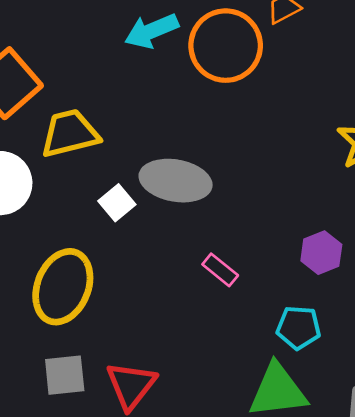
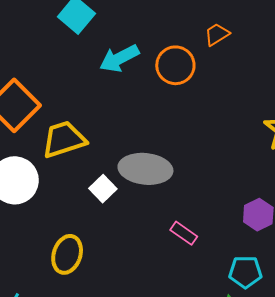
orange circle: (226, 46) -> (175, 65), size x0.7
yellow ellipse: (63, 287) -> (67, 254), size x0.7

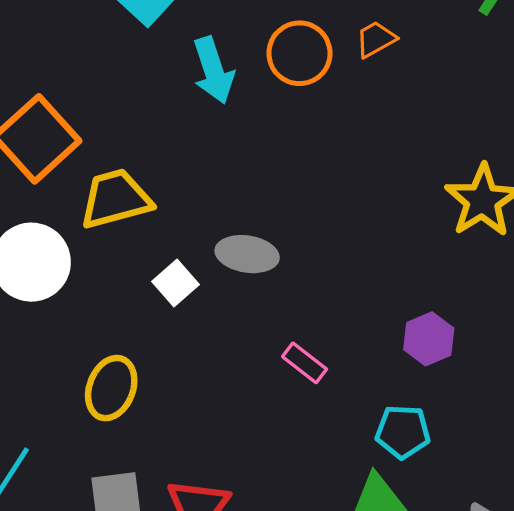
cyan arrow: (119, 58) -> (213, 70), turned -84
orange circle: (175, 65) -> (299, 53), moved
gray ellipse: (145, 169) -> (247, 254), size x0.7

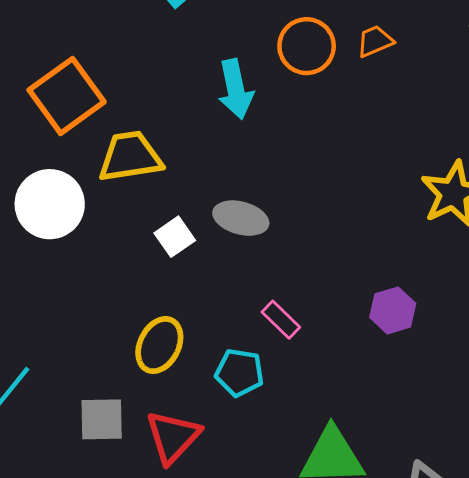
cyan arrow: (213, 70) -> (236, 89), moved
yellow ellipse: (111, 388) -> (159, 345), moved
cyan pentagon: (403, 432) -> (239, 373), moved

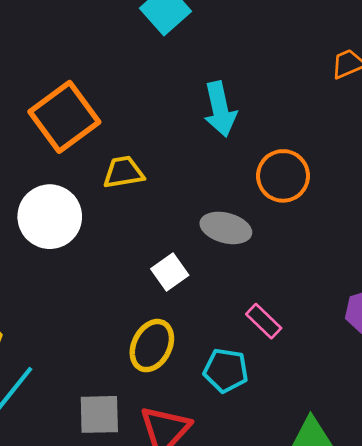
orange circle: (307, 46) -> (283, 176), moved
yellow trapezoid: (130, 157) -> (123, 172), size x0.7
white square: (175, 237) -> (170, 272), moved

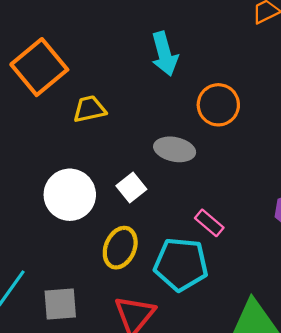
white circle: (50, 217) -> (70, 195), moved
cyan pentagon: (226, 370) -> (181, 264), size x1.5
gray square: (99, 414) -> (60, 304), moved

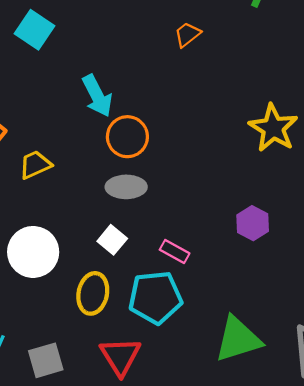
orange circle: (218, 105) -> (127, 137), moved
white square: (131, 187) -> (112, 240), moved

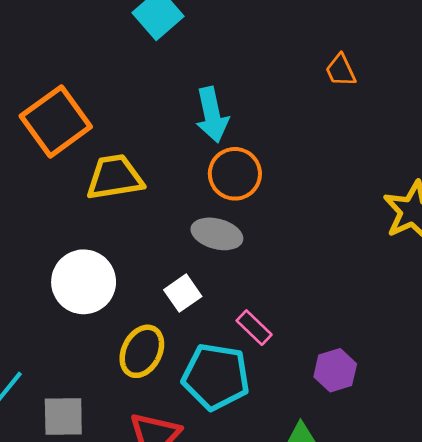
orange trapezoid: (187, 34) -> (341, 70), turned -92
yellow trapezoid: (35, 165) -> (115, 177), size x1.4
purple hexagon: (253, 223) -> (335, 370), moved

